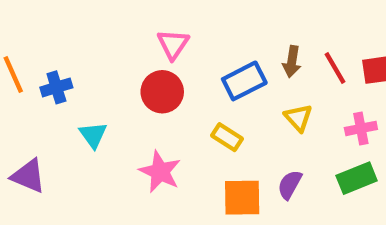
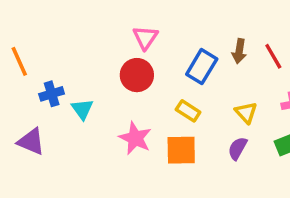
blue rectangle: (244, 81) -> (202, 67), turned -32
blue cross: (56, 87) -> (52, 94), moved
yellow triangle: (298, 118) -> (246, 113), moved
orange square: (242, 198) -> (181, 150), moved

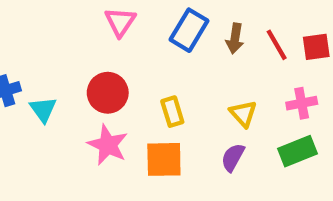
blue rectangle: (202, 67) -> (189, 30), moved
red circle: (137, 75) -> (108, 93), moved
yellow rectangle: (188, 111) -> (172, 112), turned 40

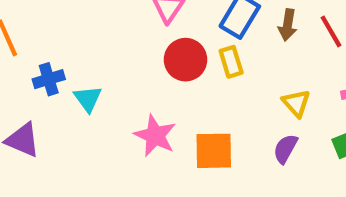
red circle: (108, 93) -> (186, 60), moved
yellow rectangle: (172, 112) -> (231, 62), moved

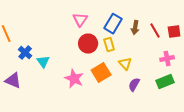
blue cross: (49, 79) -> (25, 53), turned -32
yellow triangle: (296, 103) -> (125, 64), moved
orange square: (214, 151) -> (101, 73), moved, turned -30

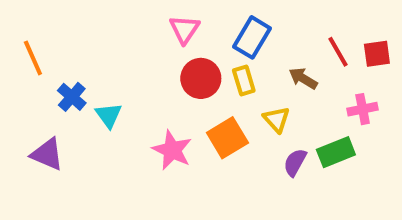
brown arrow: (135, 28) -> (303, 78), moved, turned 112
green rectangle: (165, 82) -> (336, 152), moved

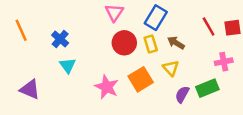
brown arrow: (303, 78) -> (176, 43), moved
blue cross: (72, 97) -> (60, 39), moved

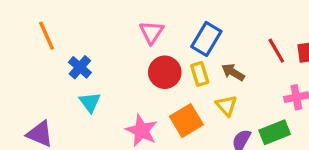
orange line: (21, 30) -> (47, 36), moved

